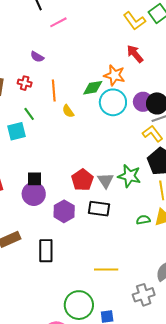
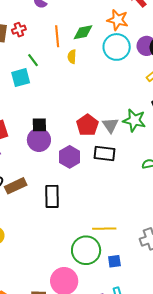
red cross: (25, 83) -> (19, 30), moved, turned -32
green diamond: (93, 88) -> (83, 32), moved
yellow semicircle: (68, 111) -> (72, 57), turned 40
yellow line: (106, 269) -> (104, 229), moved

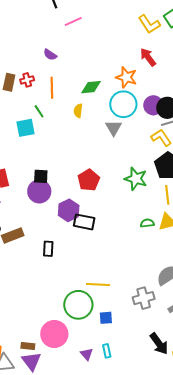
orange line: (57, 36) -> (52, 88), moved
gray triangle: (110, 125) -> (114, 128), moved
black rectangle: (104, 154) -> (84, 222), moved
black rectangle: (52, 196) -> (48, 249), size x0.7

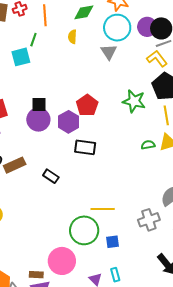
green line: (39, 111) -> (33, 40), turned 56
purple hexagon: (69, 210) -> (68, 122), moved
black rectangle: (48, 249) -> (51, 176), turned -56

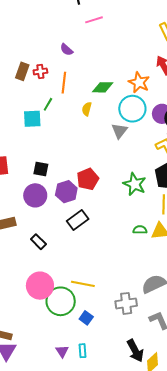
purple circle: (38, 120) -> (35, 195), moved
black rectangle: (85, 147) -> (78, 220), turned -55
blue square: (112, 242) -> (86, 318), turned 32
pink circle: (62, 261) -> (40, 286), moved

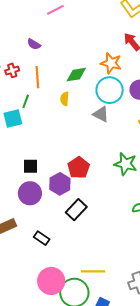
gray triangle: (119, 131) -> (101, 114), turned -30

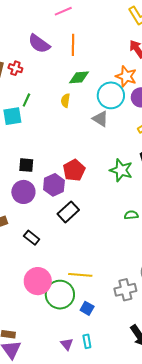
purple semicircle: (34, 44) -> (39, 44), size x1.6
orange star: (111, 63) -> (126, 76), moved
red cross: (12, 70) -> (15, 68), turned 32
orange line: (37, 77) -> (73, 45), moved

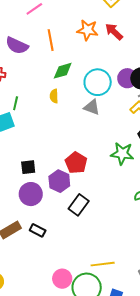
orange star: (126, 76) -> (88, 30), moved
black rectangle: (32, 238) -> (38, 230), moved
pink circle: (38, 281) -> (62, 279), size x0.7

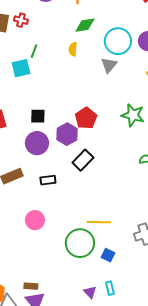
gray triangle: (92, 107) -> (109, 65), turned 42
black rectangle: (38, 230) -> (48, 180), moved, turned -42
pink circle: (62, 279) -> (35, 220), moved

